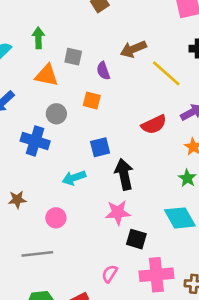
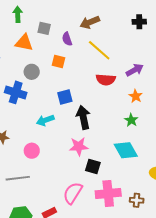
yellow line: (166, 73) -> (99, 50), moved
red semicircle: (154, 125) -> (106, 80), turned 30
pink semicircle: (110, 274) -> (73, 193), size x1.6

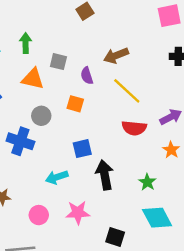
green star: (131, 120) -> (147, 182), moved
pink star: (79, 146) -> (78, 213), moved

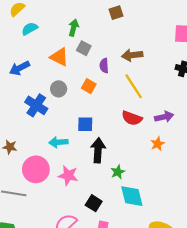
green arrow: (26, 43) -> (74, 28), moved
green star: (147, 182) -> (118, 172), moved
pink circle: (39, 215) -> (36, 169), size x1.6

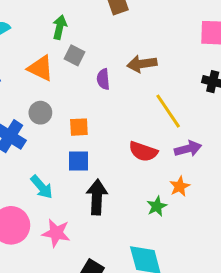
orange square: (89, 86) -> (79, 127), moved, turned -32
yellow line: (134, 86) -> (168, 111), moved
cyan arrow: (58, 142) -> (42, 187), turned -126
green star: (118, 172) -> (157, 206), moved

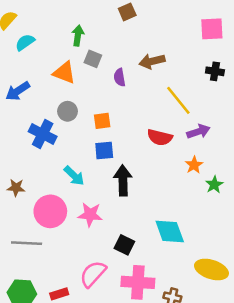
green star: (157, 206) -> (214, 185), moved

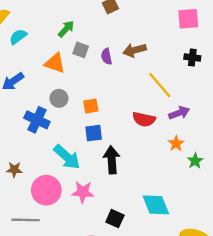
green arrow: (78, 36) -> (66, 29), turned 36
purple semicircle: (120, 77) -> (107, 56), moved
cyan arrow: (74, 176) -> (67, 157), size x1.4

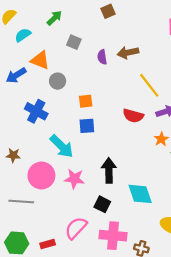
green arrow: (66, 29) -> (54, 18), moved
gray square: (81, 50) -> (74, 42), moved
orange triangle: (55, 63) -> (40, 60), moved
gray circle: (59, 98) -> (58, 81), moved
black arrow: (112, 160) -> (109, 170), moved

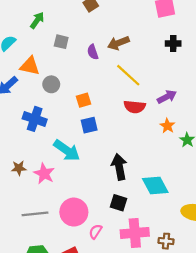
yellow line: (149, 85) -> (128, 75), moved
pink circle: (41, 176) -> (74, 212), moved
pink star: (74, 179) -> (44, 174), moved, turned 30
pink semicircle: (76, 228) -> (95, 232), size x0.6

